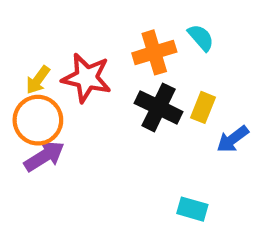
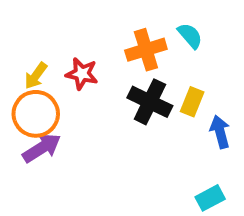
red star: (87, 78) -> (82, 74), size x0.7
blue arrow: (233, 139) -> (220, 132), turned 112
cyan rectangle: (192, 209) -> (210, 198), moved, turned -44

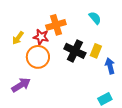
orange cross: (146, 50) -> (56, 25), moved
orange circle: (36, 114) -> (38, 57), moved
purple arrow: (42, 148) -> (21, 85), moved

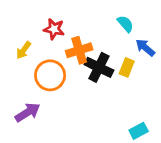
orange cross: (56, 25) -> (79, 50), moved
red star: (41, 37) -> (54, 29), moved
blue arrow: (110, 66) -> (145, 48), moved, turned -35

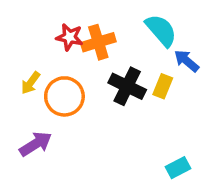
cyan semicircle: (125, 24) -> (161, 30), size x1.5
yellow arrow: (24, 50) -> (31, 83), moved
orange cross: (79, 50) -> (98, 42), moved

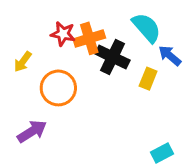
yellow arrow: (31, 83) -> (23, 62), moved
black cross: (127, 86) -> (112, 57), moved

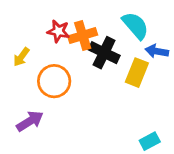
blue arrow: (170, 55) -> (157, 51), turned -30
yellow rectangle: (148, 79) -> (137, 73), size x1.4

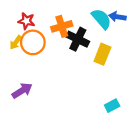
red star: (58, 31) -> (26, 21), moved
blue arrow: (157, 51) -> (117, 17), moved
orange circle: (54, 81) -> (33, 42), moved

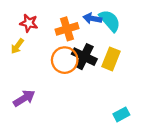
blue arrow: (117, 17) -> (92, 18), moved
black cross: (78, 39) -> (84, 57), moved
orange circle: (33, 42) -> (65, 60), moved

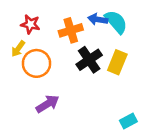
black cross: (84, 57) -> (89, 60), turned 30
orange circle: (65, 60) -> (36, 63), moved
purple arrow: (24, 98) -> (48, 104), moved

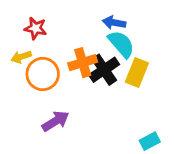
cyan semicircle: (116, 22) -> (121, 44), moved
orange cross: (71, 30) -> (83, 63), moved
yellow arrow: (18, 49) -> (21, 57), turned 35

